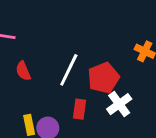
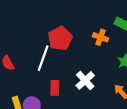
red pentagon: (103, 78) -> (60, 38), moved

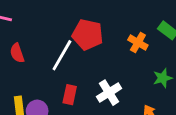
red pentagon: (60, 38) -> (88, 35), turned 30

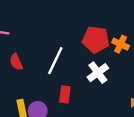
red pentagon: (88, 35) -> (96, 40), moved
white cross: (109, 93) -> (98, 73), moved

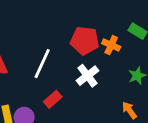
red rectangle: (65, 94) -> (53, 99), turned 42

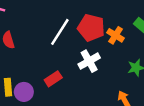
white line: (42, 64) -> (60, 32), moved

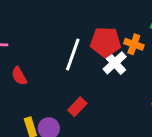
white cross: (89, 61) -> (115, 63), moved

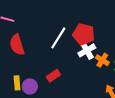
orange cross: (134, 44) -> (102, 60), moved
red semicircle: (19, 76) -> (17, 45), size x1.5

